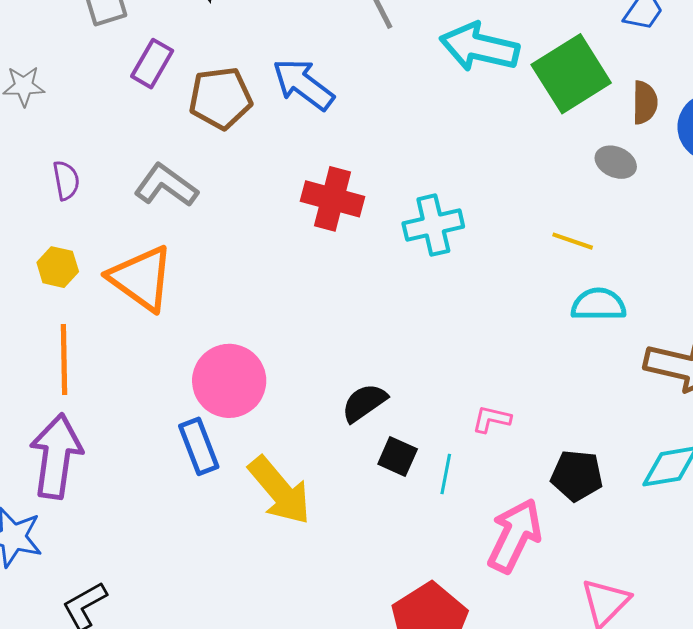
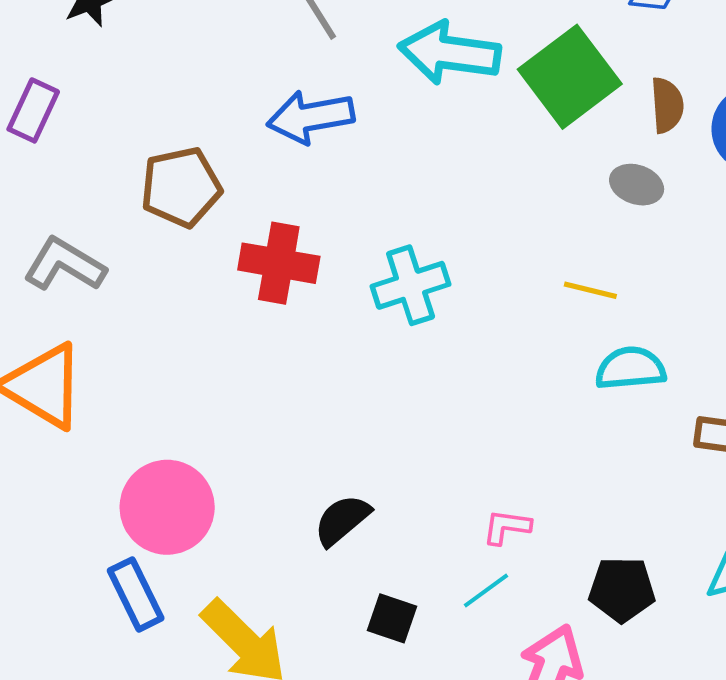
blue arrow: (303, 84) -> (311, 117), moved, turned -42
brown pentagon: (220, 98) -> (181, 187), moved
black square: (398, 456) -> (392, 618), moved
cyan line: (446, 474) -> (486, 591), moved, turned 48

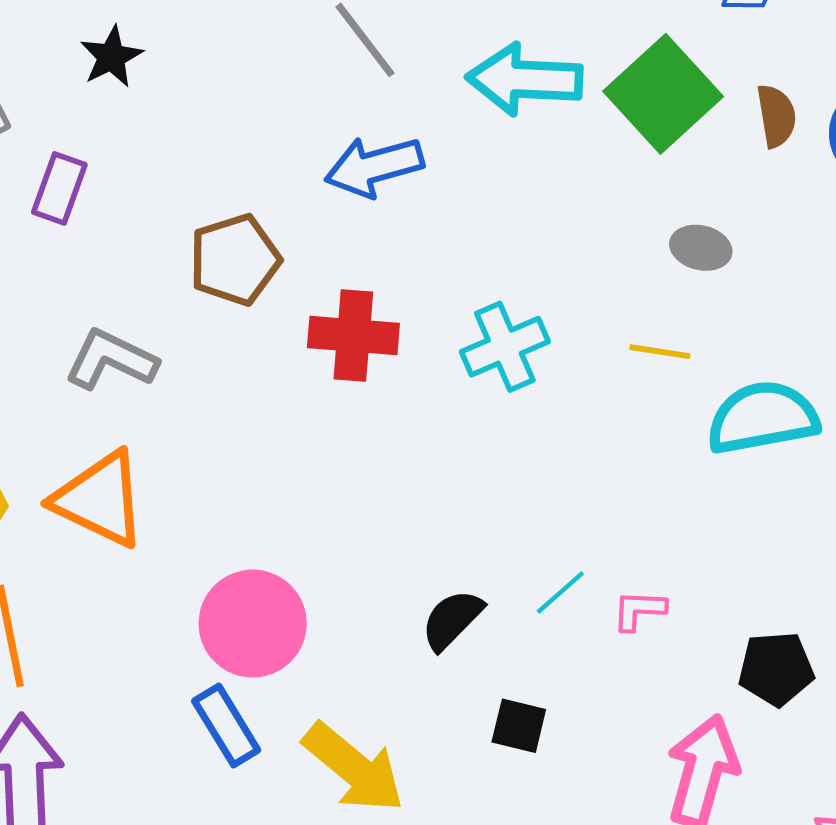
gray ellipse: (637, 185) -> (701, 248), moved
yellow line: (590, 290) -> (660, 352), moved
cyan semicircle: (630, 368) -> (763, 418), size x1.4
cyan line: (486, 591) -> (560, 592), moved

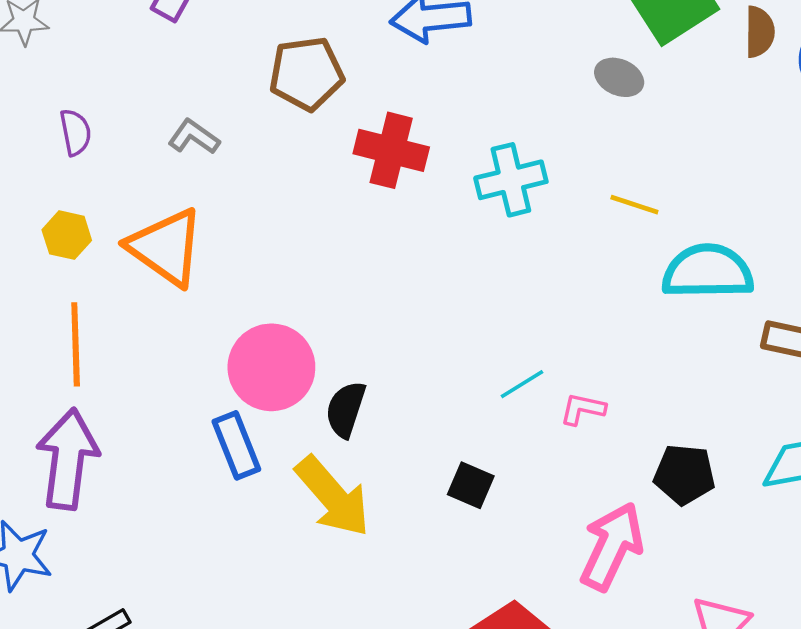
gray ellipse: (701, 248) -> (619, 77), moved
gray L-shape: (111, 360) -> (194, 137), size x0.7
black semicircle: (452, 620) -> (346, 409), moved, turned -36

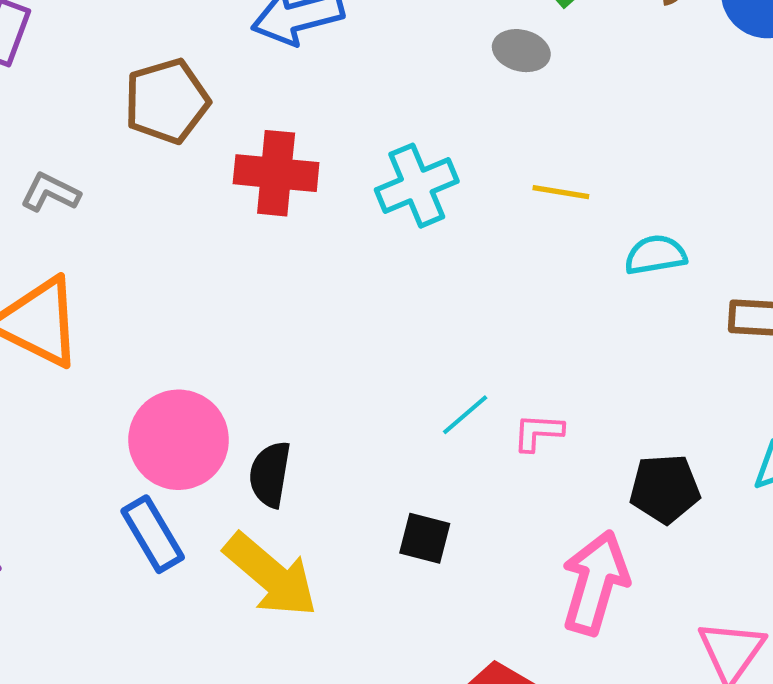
cyan semicircle: (708, 272) -> (656, 255), size x0.6

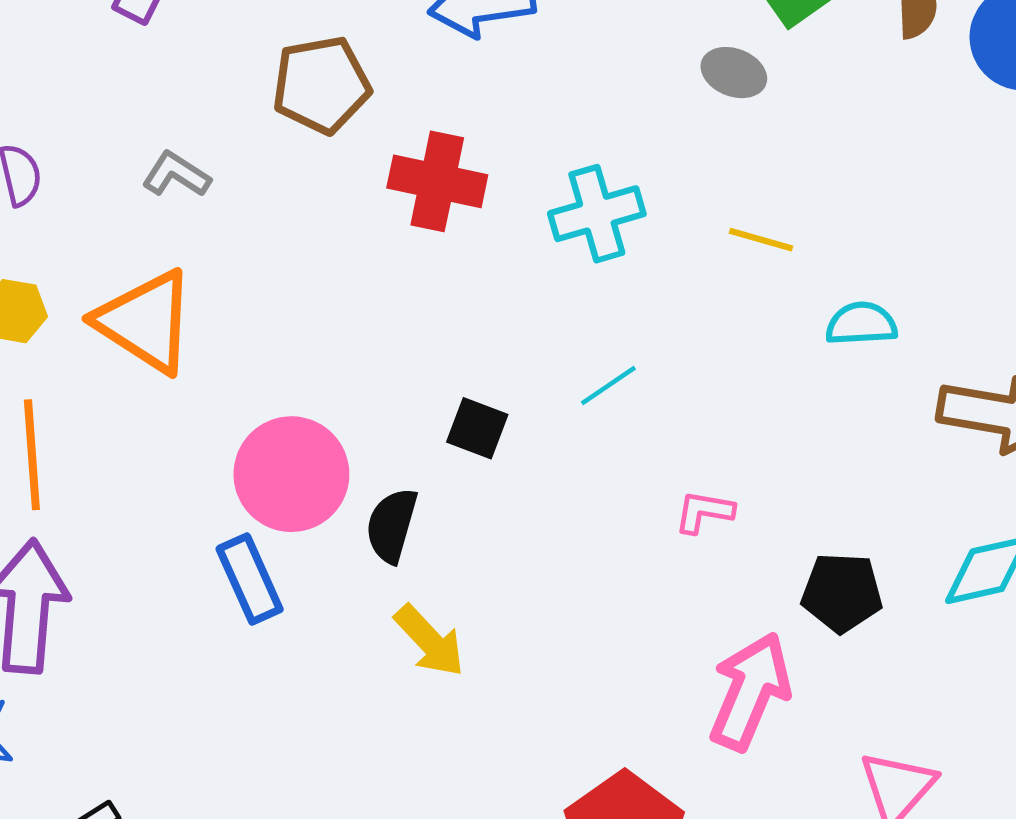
cyan line: (465, 415) -> (608, 386), moved
black square: (425, 538) -> (477, 428), moved
yellow arrow: (271, 575) -> (430, 641), moved, size x0.7

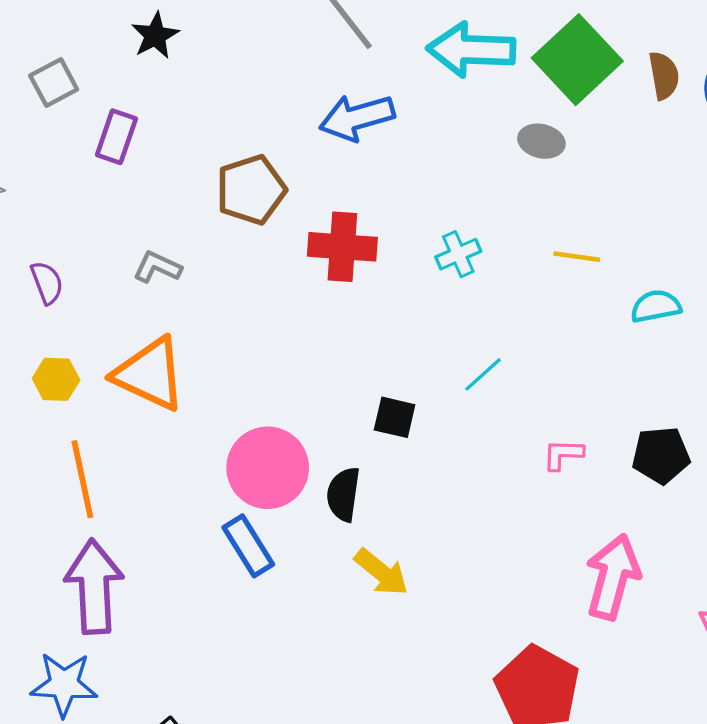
cyan cross: (597, 214) -> (458, 254), size x0.7
black pentagon: (842, 593) -> (661, 455), moved

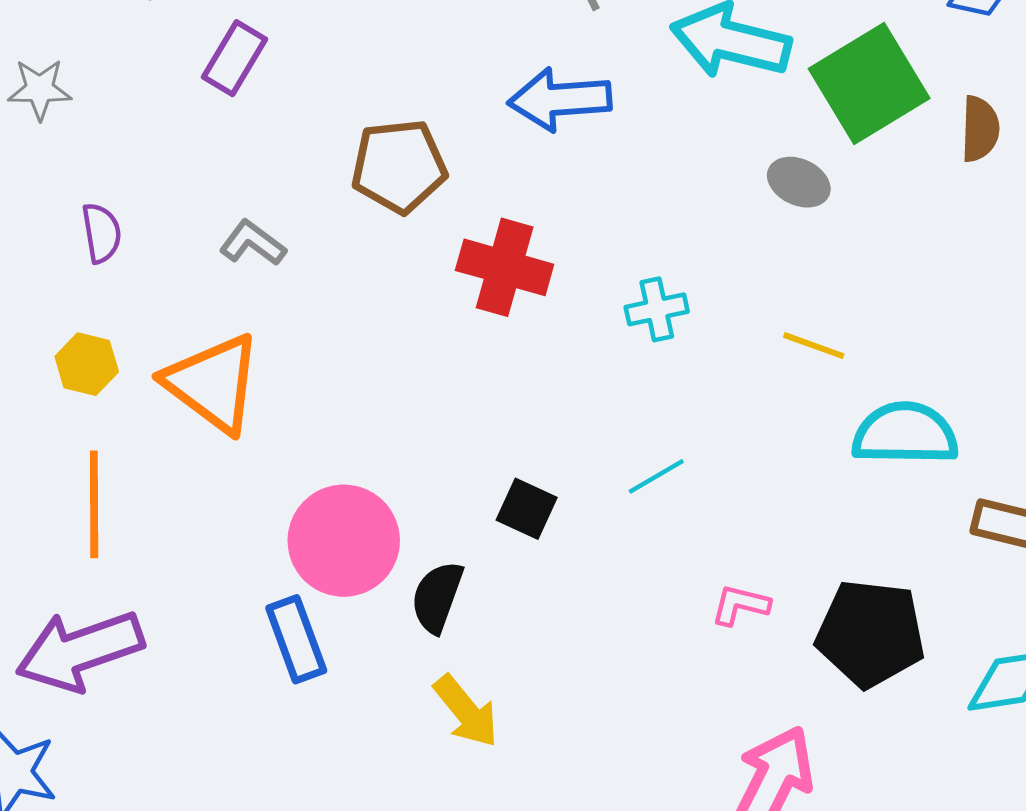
cyan semicircle: (656, 306) -> (905, 434), size x1.5
black pentagon: (661, 455) -> (871, 633), size x1.4
purple arrow: (94, 587) -> (80, 651), turned -118

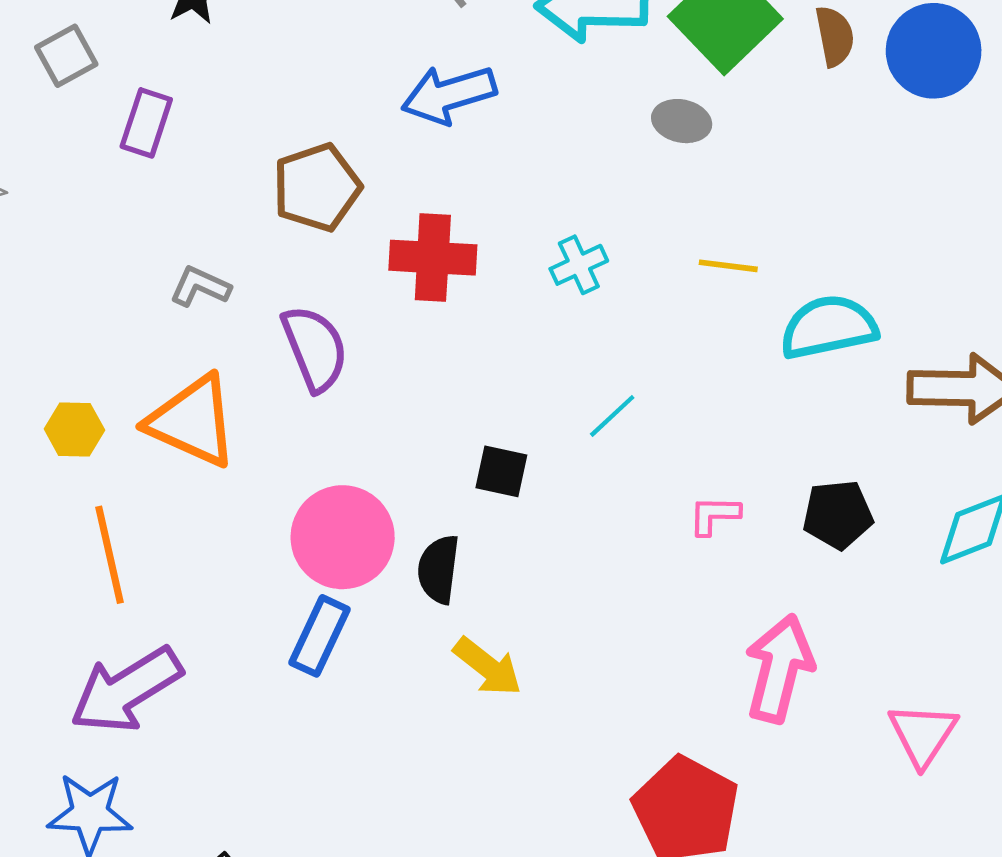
purple semicircle: (101, 233) -> (315, 348), moved, size x1.6
black pentagon: (871, 633) -> (838, 515), size x0.7
blue rectangle: (296, 639) -> (320, 636), turned 58

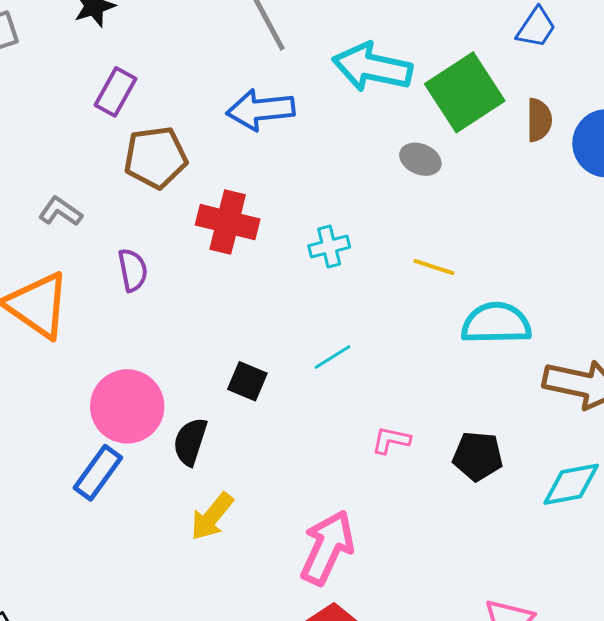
purple rectangle: (146, 123) -> (116, 92), moved
purple semicircle: (315, 348) -> (133, 270), size x0.7
yellow arrow: (488, 667) -> (212, 517), turned 80
pink arrow: (779, 668) -> (327, 547), moved

